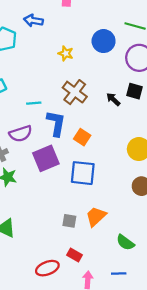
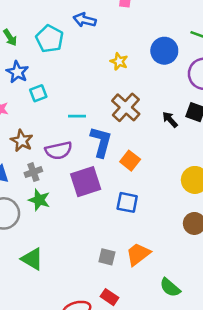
blue square: (83, 173) -> (127, 202), size x0.7

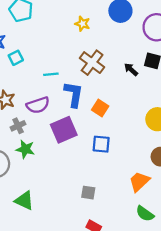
orange trapezoid: (138, 254) -> (139, 182), moved

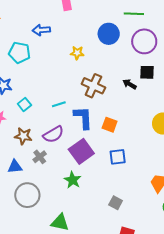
cyan square: (16, 58) -> (24, 104), moved
green star: (25, 149) -> (73, 180), moved, turned 30
gray square: (88, 193) -> (116, 203), turned 32

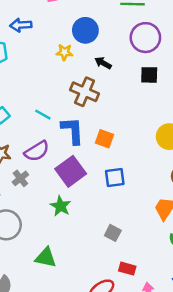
blue circle: (109, 34) -> (85, 30), moved
black arrow: (130, 84) -> (103, 63), moved
cyan line: (59, 104) -> (43, 115), turned 48

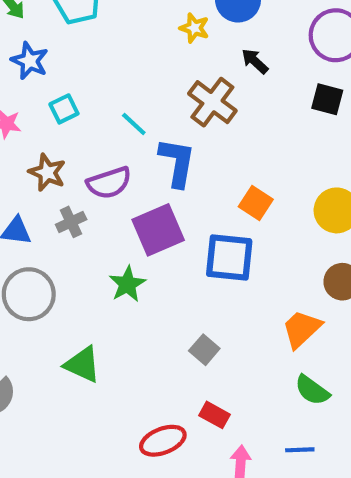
orange square: (105, 139) -> (256, 203), moved
blue square: (115, 177) -> (229, 257), size x1.4

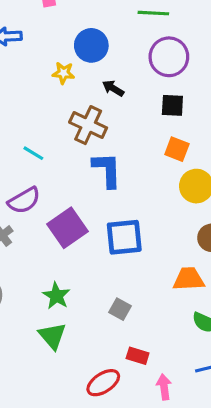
blue L-shape: (177, 162) -> (107, 170), moved
orange square: (256, 203) -> (177, 149), moved
green star: (127, 284) -> (56, 296), moved
orange trapezoid: (302, 329) -> (189, 279), turned 52
green triangle: (82, 364) -> (52, 336), moved, turned 36

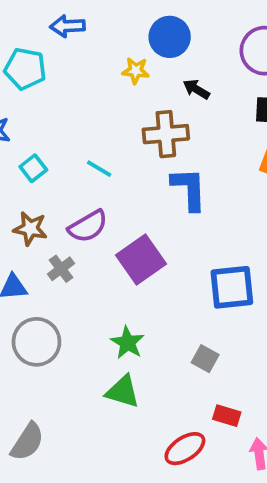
brown cross: (88, 125) -> (166, 134), turned -30
blue square: (124, 237) -> (232, 287), moved
green triangle: (52, 336) -> (123, 392), turned -32

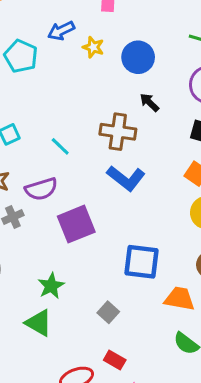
blue arrow: (68, 26) -> (61, 31), turned -36
yellow star: (136, 71) -> (93, 47), moved
blue L-shape: (189, 189) -> (126, 178), turned 117

